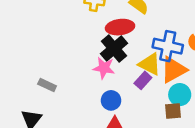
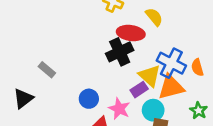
pink star: (104, 68) -> (119, 109), moved
cyan circle: (180, 95) -> (153, 110), moved
blue circle: (111, 100) -> (89, 99), moved

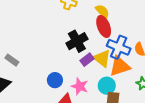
red ellipse: (131, 33) -> (104, 26), moved, turned 65
gray rectangle: (47, 70) -> (12, 60), moved
purple rectangle: (139, 90) -> (87, 60), moved

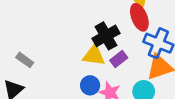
yellow triangle: (102, 58) -> (94, 55), moved, turned -30
blue circle: (55, 80) -> (90, 85), moved

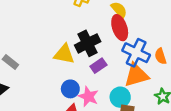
yellow triangle: (94, 55) -> (64, 54), moved

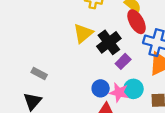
yellow triangle: (64, 54) -> (83, 33), moved, turned -40
cyan circle: (120, 97) -> (133, 89), moved

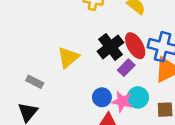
red ellipse: (137, 22) -> (135, 46), moved
yellow triangle: (83, 33) -> (68, 57), moved

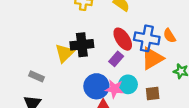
black cross: (111, 47) -> (82, 45), moved, turned 35
blue circle: (102, 97) -> (96, 86), size x1.5

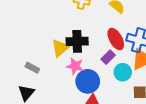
cyan circle: (128, 84) -> (123, 72), moved
pink star: (114, 89) -> (75, 66), moved

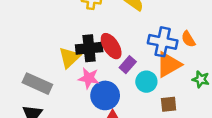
red ellipse: (116, 39) -> (111, 46), moved
gray rectangle: (32, 68) -> (37, 84), size x1.6

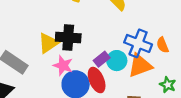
red ellipse: (111, 46) -> (97, 80), moved
cyan circle: (146, 82) -> (117, 61), moved

